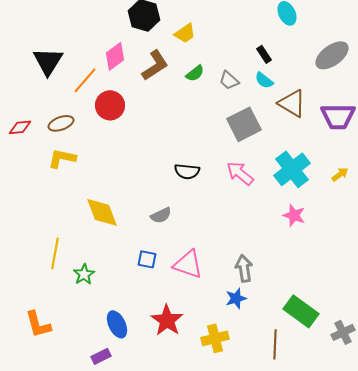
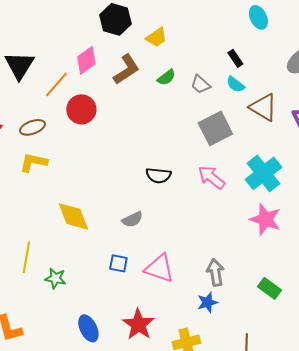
pink star: (294, 215) -> (265, 219), size x1.4
green star: (84, 274) -> (55, 278), turned -30
green rectangle: (301, 311) -> (269, 288), moved, size x0.7

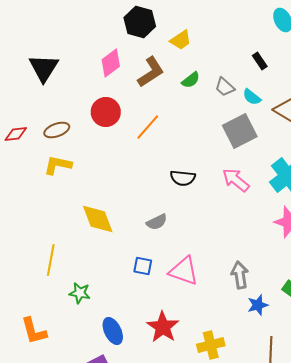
orange line: (56, 84) -> (148, 127), moved
cyan semicircle: (235, 84) -> (252, 97), moved
green star: (55, 278) -> (80, 293), moved
blue star: (207, 302) -> (258, 305), moved

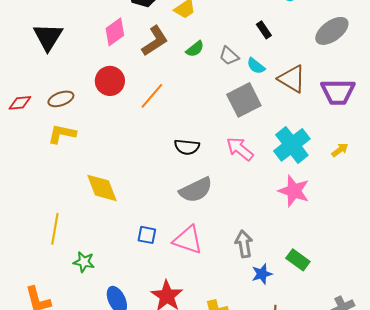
gray semicircle: (157, 222) -> (196, 190), moved, size x1.6

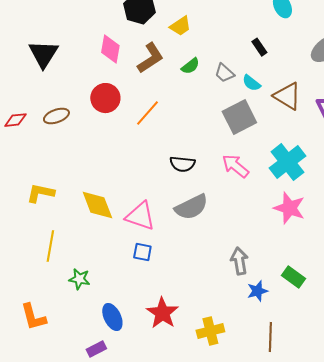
pink diamond: (115, 32) -> (110, 49), turned -44
yellow L-shape: (62, 134) -> (40, 193), moved
pink triangle: (188, 240) -> (140, 216), moved

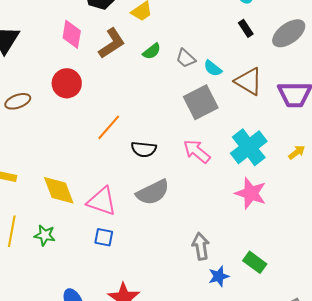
black rectangle: (259, 47) -> (246, 28), moved
orange line: (147, 113) -> (109, 127), moved
green star: (79, 279) -> (45, 235), moved

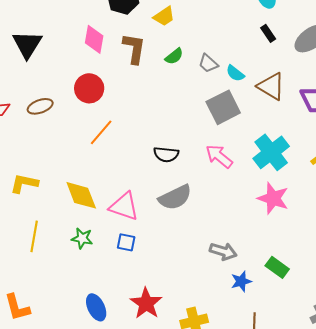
brown L-shape: (112, 43) -> (134, 48), turned -48
orange line: (109, 127) -> (101, 132), moved
green star: (45, 235) -> (82, 238), moved
gray arrow: (201, 246) -> (223, 251), turned 116

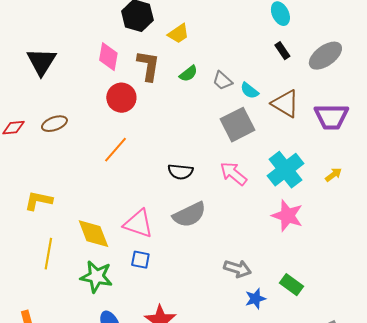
red circle: (89, 88) -> (121, 98), moved
yellow diamond: (81, 195) -> (93, 234), moved
green star: (82, 238) -> (96, 277), moved, size x1.5

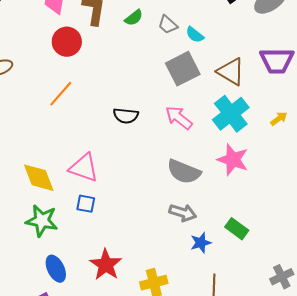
brown triangle: (285, 104) -> (231, 72), moved
gray semicircle: (189, 215) -> (184, 172), moved, turned 48

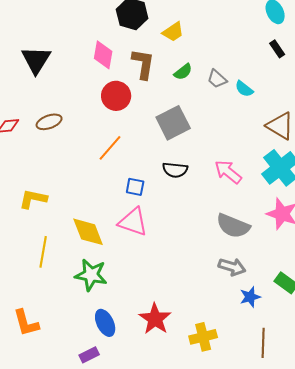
gray square: (183, 69) -> (173, 123), moved
blue square: (86, 204) -> (135, 187), moved

